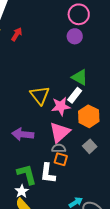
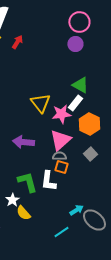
white star: (22, 191) -> (12, 200), moved

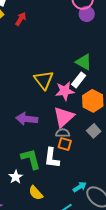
purple circle: (75, 44) -> (87, 14), moved
yellow semicircle: (23, 213) -> (36, 193), moved

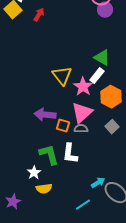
pink star: (65, 91) -> (83, 87), turned -30
orange square: (65, 144) -> (63, 126), moved
yellow semicircle: (36, 193) -> (44, 189), moved, turned -56

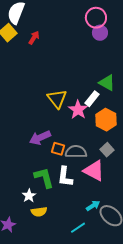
green triangle: (102, 58) -> (107, 83), moved
pink triangle: (82, 113) -> (94, 171), moved, turned -50
purple arrow: (45, 115) -> (40, 138), turned -30
gray semicircle: (81, 129) -> (76, 152), size x1.5

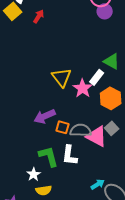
pink triangle: (94, 171) -> (97, 136), moved

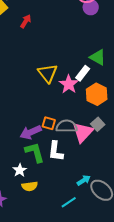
red arrow: (39, 16) -> (26, 21), moved
purple arrow: (45, 116) -> (31, 132), moved
pink triangle: (97, 136) -> (83, 132), turned 45

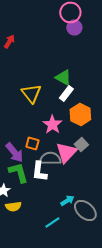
green triangle: (98, 57) -> (63, 78), moved
pink star: (69, 84) -> (52, 124), moved
gray semicircle: (67, 126) -> (50, 158), moved
purple arrow: (31, 132) -> (14, 152), turned -105

